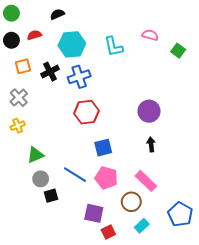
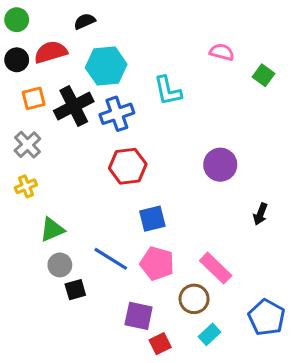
red semicircle: (34, 35) -> (51, 52), size x1.5
cyan L-shape: (114, 47) -> (168, 91), moved
black cross: (50, 72) -> (74, 106), size x1.4
black arrow: (151, 144) -> (260, 214), moved, turned -152

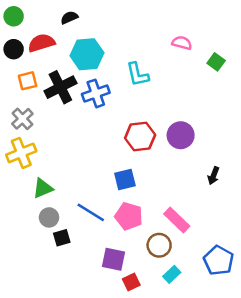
red hexagon: (128, 166) -> (140, 136), moved
yellow cross: (26, 186) -> (21, 153), size x1.6

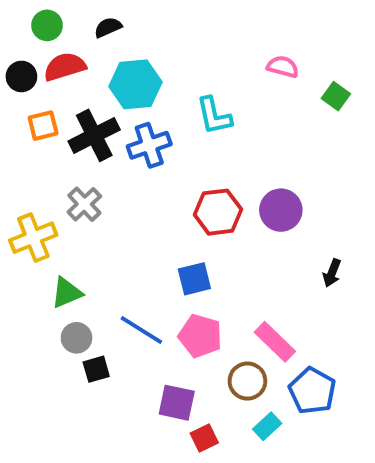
green circle: (14, 16) -> (47, 25), moved
gray cross: (22, 119) -> (84, 204), moved
blue pentagon: (219, 260) -> (312, 391), moved

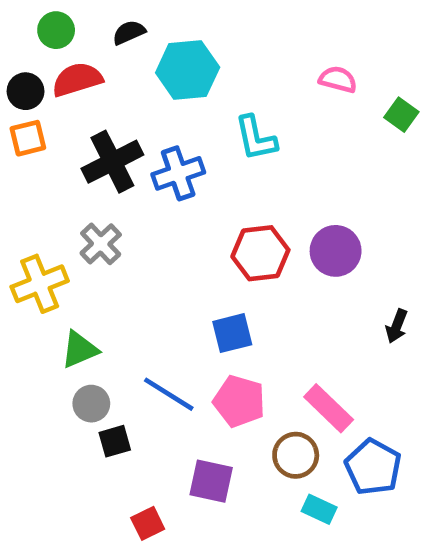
cyan hexagon: (135, 84) -> (188, 70), moved
orange square: (43, 126) -> (28, 138), moved
cyan rectangle: (267, 426) -> (319, 509), turned 68
red square: (204, 438) -> (148, 523), moved

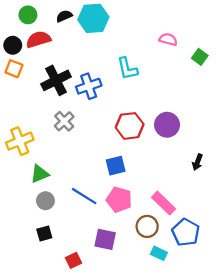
cyan hexagon: (188, 70) -> (93, 18), moved
orange square: (28, 138) -> (14, 69), turned 36
gray cross: (101, 244) -> (64, 121), moved
black square: (115, 441) -> (44, 233), moved

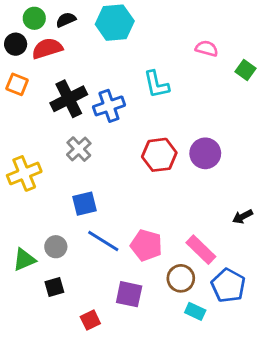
black semicircle: (64, 16) -> (66, 20), moved
black circle: (13, 45) -> (16, 44), moved
black arrow: (197, 162) -> (243, 217), moved, turned 42
blue square: (116, 166) -> (85, 204), moved
green triangle: (40, 174) -> (24, 260), moved

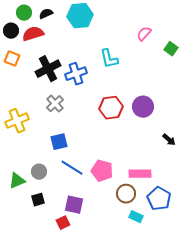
pink semicircle: (207, 48) -> (144, 34), turned -63
black arrow: (243, 217) -> (169, 140), moved, turned -112
pink rectangle: (201, 250) -> (140, 174), turned -45
purple square: (129, 294) -> (74, 205), moved

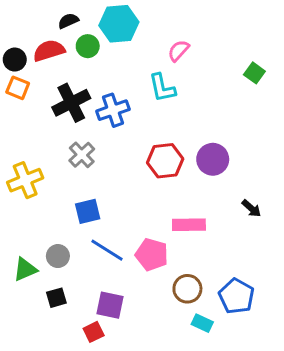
green circle: (24, 13) -> (88, 46), moved
black circle: (11, 31) -> (15, 60), moved
pink semicircle: (144, 34) -> (178, 51), moved
pink rectangle: (140, 174) -> (189, 225), moved

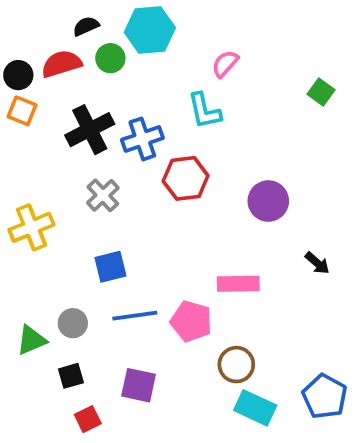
red hexagon: (165, 161) -> (186, 178), moved
blue line: (107, 250) -> (135, 316), turned -40
blue pentagon: (237, 296) -> (325, 397), moved
cyan rectangle: (202, 323) -> (255, 408), size x1.5
red square: (94, 332) -> (88, 419), moved

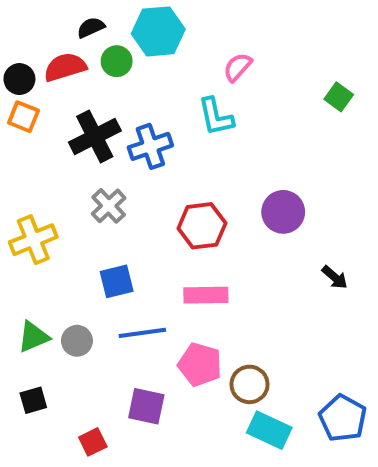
red hexagon: (186, 178) -> (202, 226), moved
pink rectangle: (238, 284) -> (206, 295), moved
pink pentagon: (191, 321) -> (200, 365), moved
green triangle: (31, 340) -> (33, 337), moved
black square: (71, 376) -> (33, 400), moved

